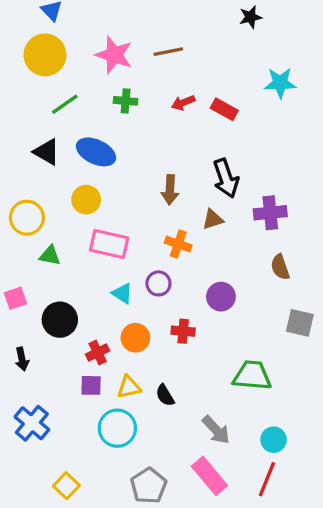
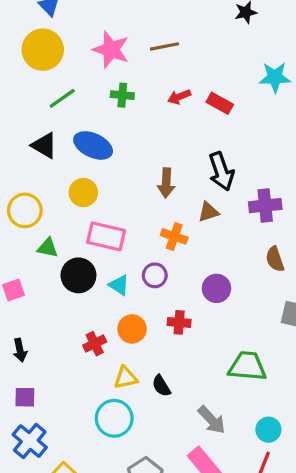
black circle: (60, 320) -> (78, 275), moved
purple square: (91, 385) -> (25, 397), moved
blue cross: (32, 423) -> (30, 441), moved

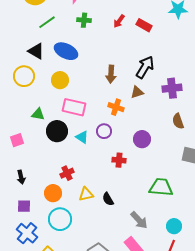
red arrow: (179, 97) -> (119, 21), turned -32
black arrow: (221, 171) -> (145, 67), turned -130
yellow circle: (25, 210) -> (24, 76), moved
orange circle: (132, 329) -> (53, 193), moved
cyan circle: (114, 418) -> (60, 219), moved

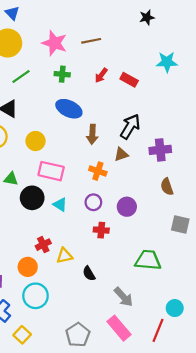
blue ellipse: (66, 51) -> (69, 109), moved
purple circle: (104, 131) -> (93, 202), moved
yellow triangle: (86, 194) -> (64, 256), moved
cyan circle: (174, 226) -> (175, 308), moved

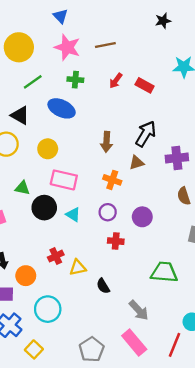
blue triangle: (12, 13) -> (60, 16), moved
blue ellipse: (69, 109) -> (62, 108), moved
orange circle: (28, 267) -> (26, 276), moved

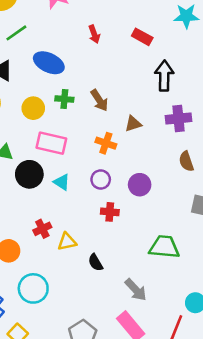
green cross: (75, 80) -> (64, 99), moved
red arrow: (116, 81) -> (94, 34), moved, turned -56
black arrow: (146, 134) -> (164, 76), moved, turned -30
brown arrow: (107, 142) -> (99, 100), turned -36

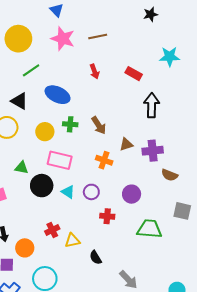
purple cross: (179, 119) -> (153, 151), moved
brown semicircle: (186, 161) -> (170, 175), turned -49
purple circle: (101, 179) -> (91, 192), moved
green trapezoid: (164, 247) -> (149, 229), moved

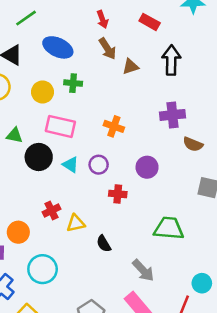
brown arrow: (99, 125) -> (108, 49), moved
brown triangle: (126, 144) -> (130, 67), moved
green trapezoid: (149, 229) -> (169, 228), moved

